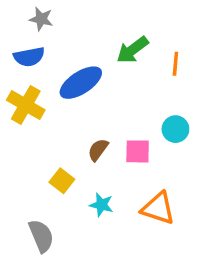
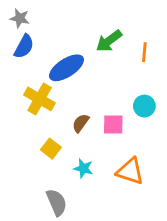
gray star: (41, 19) -> (20, 18), moved
blue semicircle: (29, 57) -> (24, 47), turned -50
yellow cross: (26, 105) -> (40, 99), moved
gray semicircle: (41, 236) -> (57, 202), moved

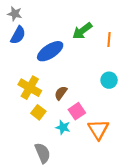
yellow cross: (40, 99) -> (30, 88), moved
pink square: (113, 124) -> (77, 111), moved, turned -35
orange triangle: (130, 171) -> (98, 129), turned 40

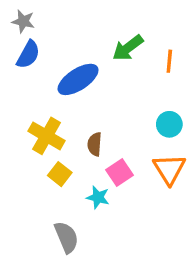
brown semicircle: (61, 93) -> (95, 144), turned -32
orange triangle: (98, 129) -> (169, 169), moved

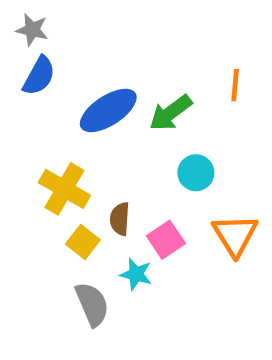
green arrow: (128, 48) -> (171, 113), moved
cyan circle: (169, 124) -> (196, 173), moved
brown semicircle: (95, 144) -> (120, 219), moved
gray semicircle: (66, 237) -> (92, 304), moved

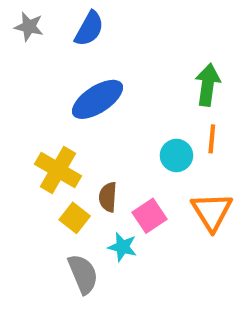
blue semicircle: (39, 76) -> (89, 29), moved
orange line: (235, 85) -> (212, 139), moved
green arrow: (171, 113) -> (208, 85), moved, turned 135

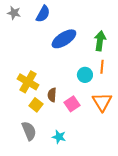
blue ellipse: (97, 99) -> (64, 39), moved
cyan star: (122, 247) -> (59, 137), moved
gray semicircle: (83, 274) -> (29, 131), moved

